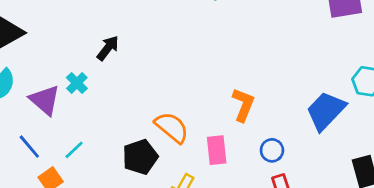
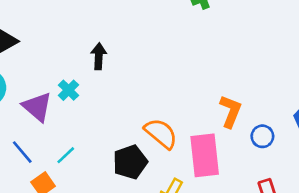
black arrow: (108, 48) -> (99, 56), turned -35
pink rectangle: (217, 150) -> (205, 155), size x1.5
blue circle: (272, 150) -> (262, 136), moved

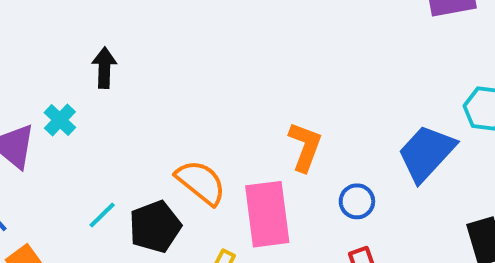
blue circle: (262, 136) -> (357, 201), moved
cyan line: (66, 155) -> (102, 215), moved

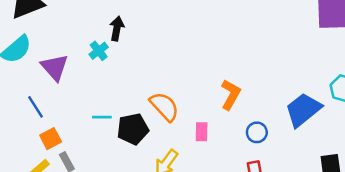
cyan cross: (60, 120) -> (99, 51), moved
pink rectangle: (267, 214) -> (202, 132), size x0.5
cyan line: (102, 215) -> (102, 117), turned 36

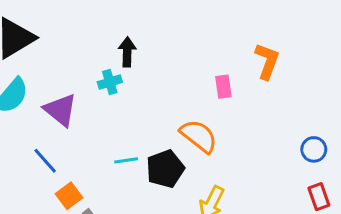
cyan cross: (99, 51) -> (110, 82), turned 30
orange L-shape: (231, 95) -> (267, 61), moved
pink rectangle: (202, 132) -> (223, 87), moved

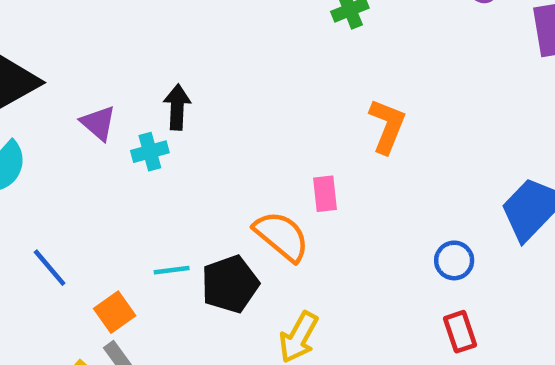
pink rectangle: (223, 87) -> (325, 194), moved
purple triangle: (60, 110) -> (98, 123), moved, size x0.7
orange square: (69, 196) -> (115, 312), moved

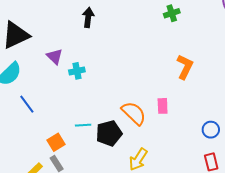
black arrow: (177, 107) -> (88, 18), moved
pink rectangle: (325, 194) -> (163, 106), moved
blue line: (50, 268) -> (27, 104), moved

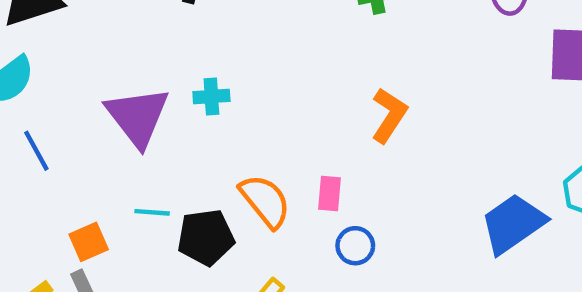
purple triangle: (55, 56) -> (138, 117), moved, size x1.8
cyan cross: (77, 71) -> (211, 96), moved
blue circle: (211, 130) -> (355, 246), moved

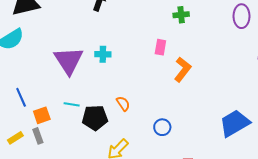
blue line: (36, 151) -> (21, 97), moved
pink rectangle: (330, 194) -> (160, 47), moved
orange semicircle: (265, 201) -> (123, 104), size x0.6

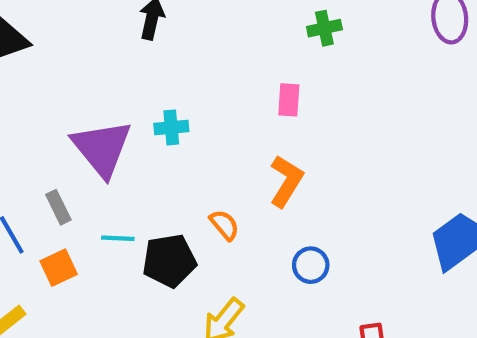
orange L-shape: (183, 69) -> (286, 181), moved
gray rectangle: (38, 136) -> (58, 207), moved

